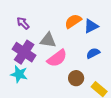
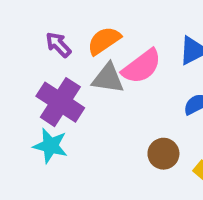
orange semicircle: (73, 21) -> (104, 41), moved
pink semicircle: (57, 58) -> (142, 66), moved

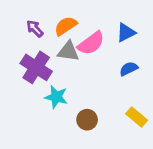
cyan star: (50, 146) -> (56, 97), moved
brown circle: (163, 154) -> (87, 120), moved

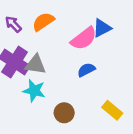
pink semicircle: (91, 43) -> (84, 39), moved
gray triangle: (68, 51) -> (35, 65), moved
blue semicircle: (129, 69) -> (86, 70), moved

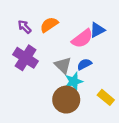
gray triangle: (35, 65) -> (63, 65), moved, turned 36
cyan star: (34, 91) -> (74, 81), moved, turned -30
brown circle: (64, 113) -> (66, 100), size x1.6

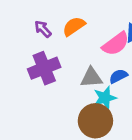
purple cross: (26, 58) -> (44, 68), turned 35
gray triangle: (63, 65) -> (91, 78), turned -48

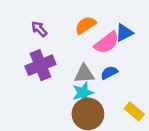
orange semicircle: (74, 26) -> (85, 25), moved
cyan star: (105, 98) -> (83, 93), moved

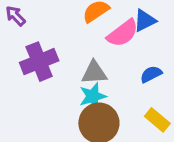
purple arrow: (39, 29) -> (15, 16), moved
blue semicircle: (109, 73) -> (151, 74), moved

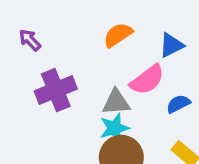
pink semicircle: (123, 33) -> (147, 80), moved

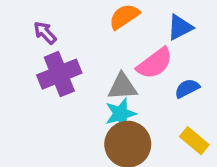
purple arrow: (30, 40) -> (45, 33), moved

